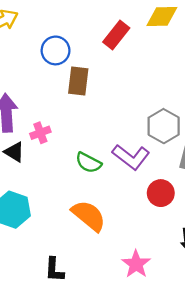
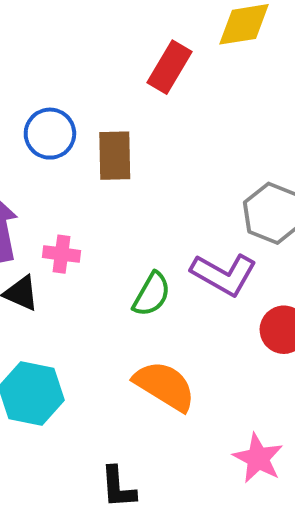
blue circle: (56, 50) -> (50, 134), moved
pink cross: (40, 133) -> (61, 254), turned 36
green semicircle: (88, 163) -> (152, 294), turned -80

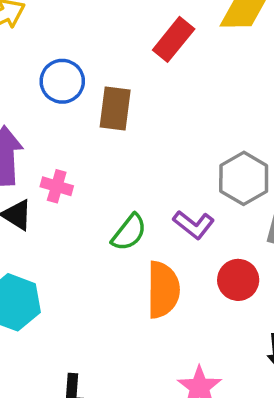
purple L-shape: (224, 274) -> (194, 225), size x0.7
orange semicircle: (165, 386) -> (163, 290), moved, turned 50

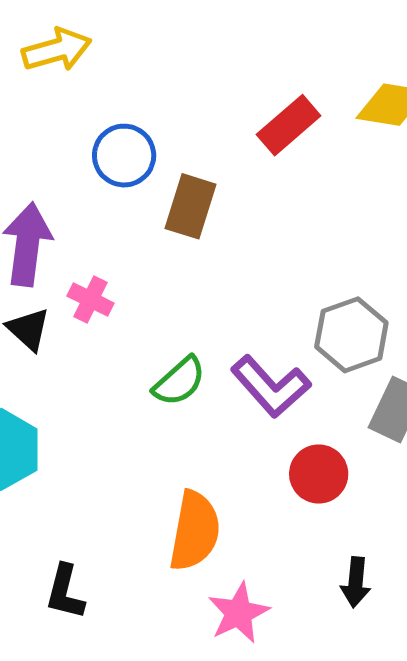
purple L-shape: (194, 225) -> (271, 386), size x1.4
orange semicircle: (163, 290) -> (195, 531), moved

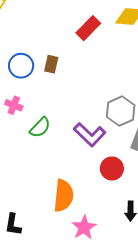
blue circle: (124, 156) -> (21, 66), moved
brown rectangle: (191, 206) -> (51, 64), size x0.7
green semicircle: (179, 381) -> (40, 127), moved

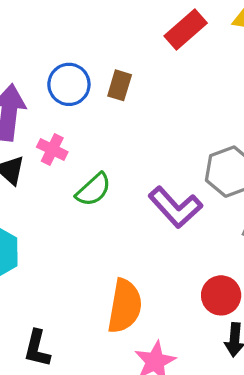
red circle: (112, 168) -> (221, 295), moved

